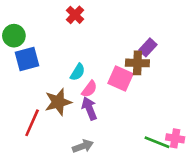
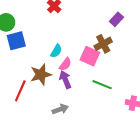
purple rectangle: (148, 47) -> (116, 19), moved
brown cross: (137, 63) -> (103, 44), turned -30
green line: (157, 142) -> (102, 85), moved

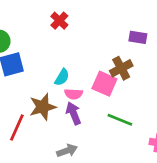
purple rectangle: (116, 19) -> (138, 37), turned 56
pink semicircle: (65, 64) -> (74, 94), turned 56

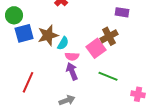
pink square: (104, 84) -> (96, 48), turned 30
brown star: (43, 107) -> (48, 35), moved

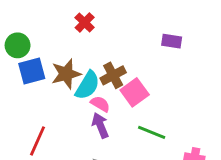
brown cross: (109, 36) -> (113, 75), moved
cyan semicircle: (63, 43) -> (87, 85), size x1.5
pink semicircle: (72, 56) -> (100, 104), turned -152

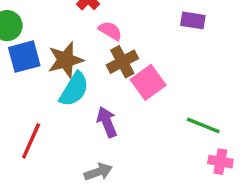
cyan semicircle: (87, 85) -> (74, 89), moved
pink semicircle: (100, 104) -> (110, 31), moved
green line: (152, 132) -> (203, 125), moved

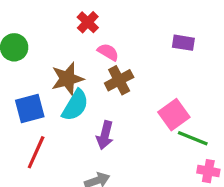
blue square: (24, 57) -> (30, 108), moved
pink square: (148, 82) -> (174, 115), moved
purple arrow: (107, 122) -> (105, 135), turned -144

